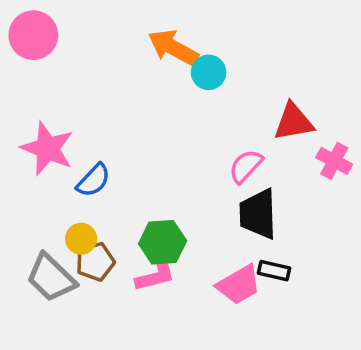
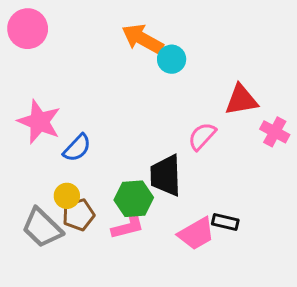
black trapezoid: (258, 214) -> (166, 175), moved

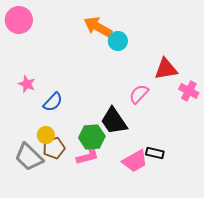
pink star: (39, 122) -> (27, 84), size x0.6
black trapezoid: (166, 175) -> (114, 121), turned -32

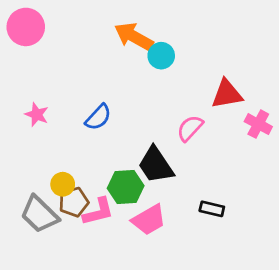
blue semicircle: (53, 102) -> (98, 117), moved
pink L-shape: (88, 155) -> (98, 212), moved
pink trapezoid: (135, 161) -> (149, 220), moved

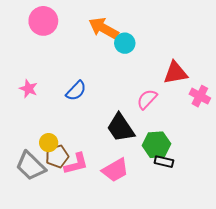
pink circle: (26, 27) -> (43, 21), moved
green hexagon: (126, 187) -> (157, 145), moved

